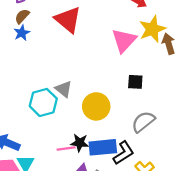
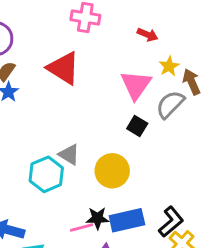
yellow star: (152, 29) -> (169, 66), size x0.6
black square: (135, 82) -> (137, 126), moved, turned 35
gray semicircle: (143, 122) -> (170, 104), moved
black L-shape: (124, 153) -> (171, 222), moved

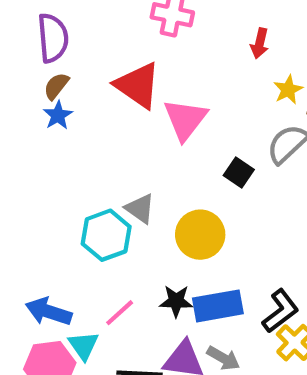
red arrow: (148, 35) -> (260, 43), turned 78
pink triangle: (136, 85) -> (185, 119), moved
pink line: (82, 228) -> (120, 313), moved, turned -30

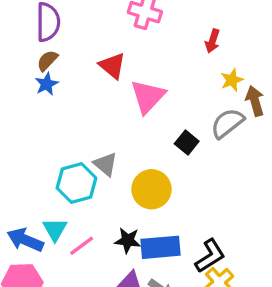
red triangle: (138, 85) -> (112, 66), size x0.7
cyan triangle: (84, 346) -> (55, 230), moved

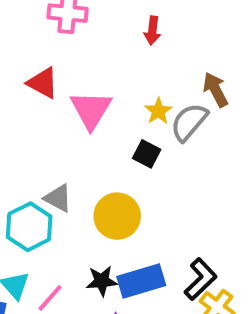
yellow star: (232, 80) -> (158, 111), moved

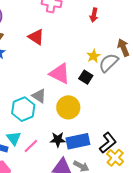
pink triangle: (91, 110) -> (60, 74), moved, turned -40

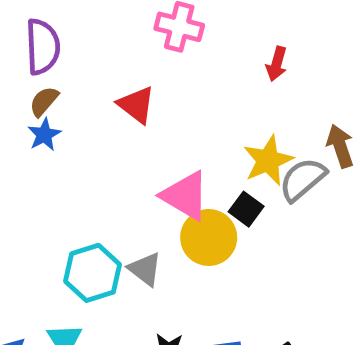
yellow star: (93, 56) -> (268, 161), size x1.5
gray triangle: (39, 96) -> (145, 269), moved
yellow circle: (68, 107) -> (209, 238), moved

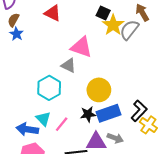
black square: (246, 209) -> (103, 13), moved
yellow circle: (209, 238) -> (99, 90), moved
gray triangle: (145, 269) -> (69, 66), moved

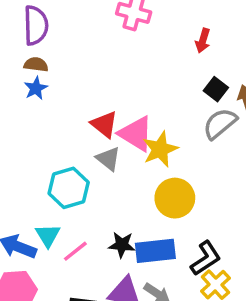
red triangle: (53, 13) -> (104, 124), moved
black square: (103, 13) -> (216, 89), moved
brown semicircle: (13, 20) -> (36, 64), turned 56
yellow star: (113, 25) -> (160, 149), moved
yellow circle: (99, 90) -> (175, 198), moved

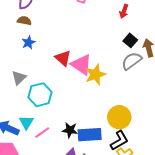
blue star: (36, 88) -> (29, 42), moved
gray triangle: (108, 159) -> (19, 78), moved, turned 35
yellow circle: (175, 198) -> (119, 117), moved

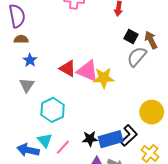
yellow star: (95, 74) -> (104, 78), turned 30
gray triangle: (19, 78) -> (27, 85), moved
yellow circle: (119, 117) -> (152, 112), moved
black L-shape: (119, 141) -> (129, 136), moved

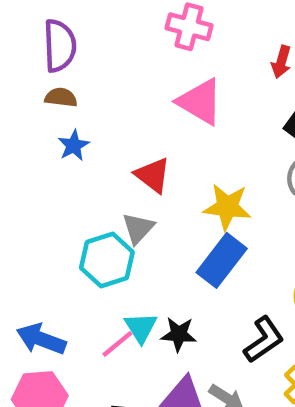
pink triangle: (88, 71) -> (200, 102), moved
gray triangle: (27, 85) -> (138, 228), moved
blue rectangle: (111, 139) -> (222, 260), moved, turned -45
cyan triangle: (45, 140) -> (141, 327), moved

